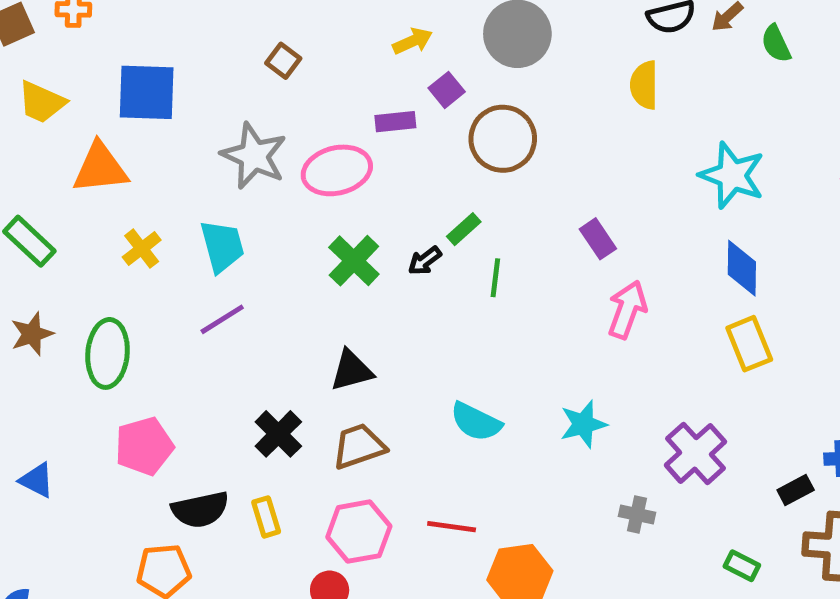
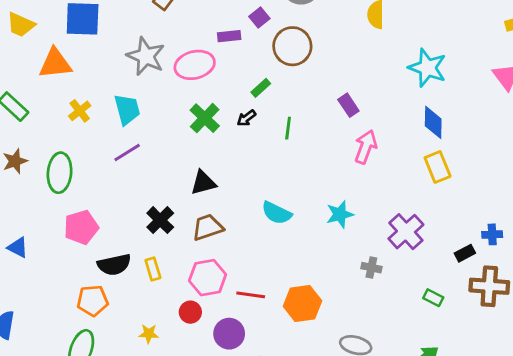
green rectangle: (464, 229) -> (261, 88), moved
red line: (452, 527) -> (251, 295), moved

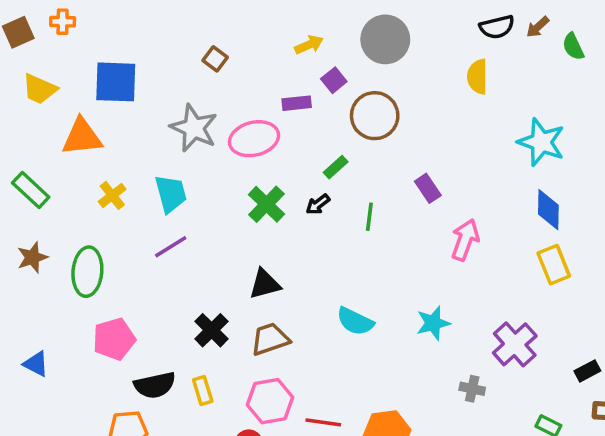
purple rectangle: (348, 105) -> (428, 188), moved

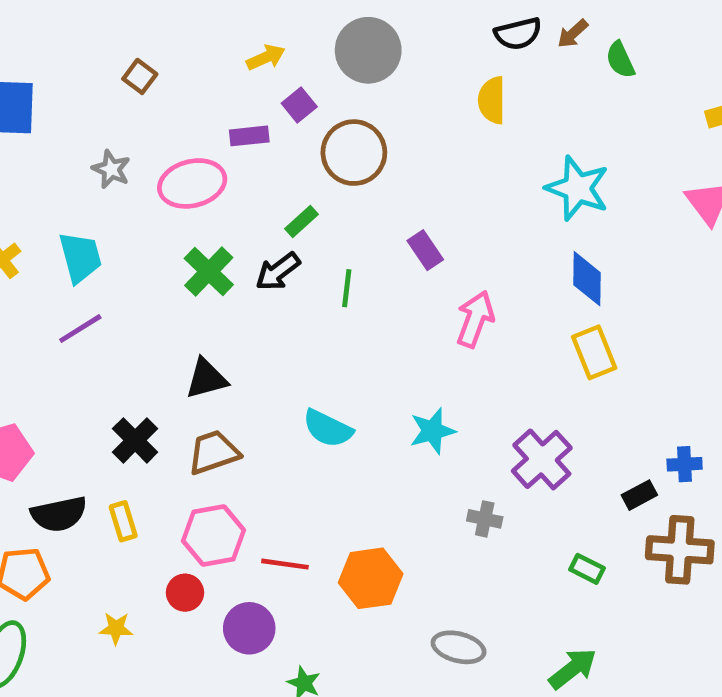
gray star: (194, 128) -> (111, 169), size x0.6
black arrow: (318, 204) -> (278, 272), size x1.4

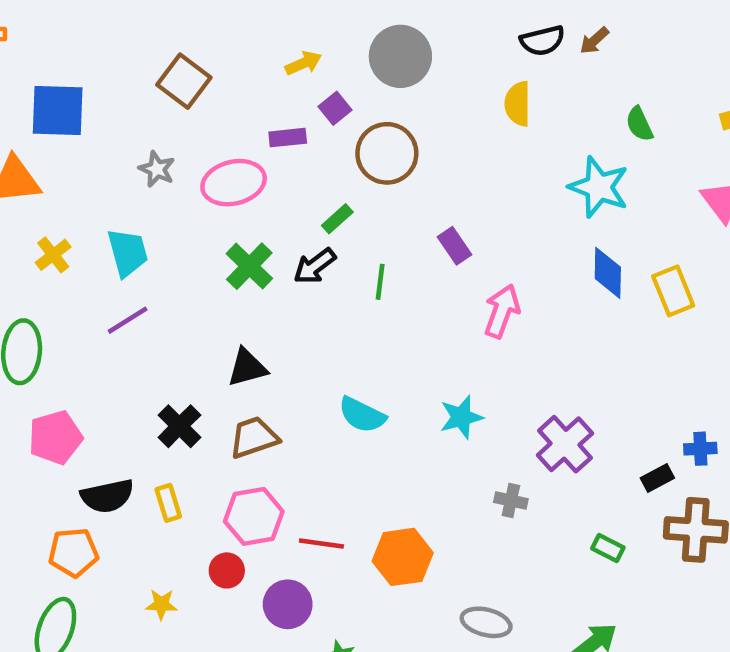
green semicircle: (620, 60) -> (639, 124), moved
brown square: (140, 76) -> (184, 81), size x1.6
yellow rectangle: (594, 352) -> (673, 291), moved

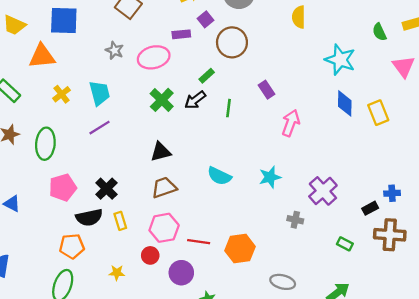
green semicircle: (639, 124) -> (379, 32), moved
black cross: (179, 426) -> (106, 189), moved

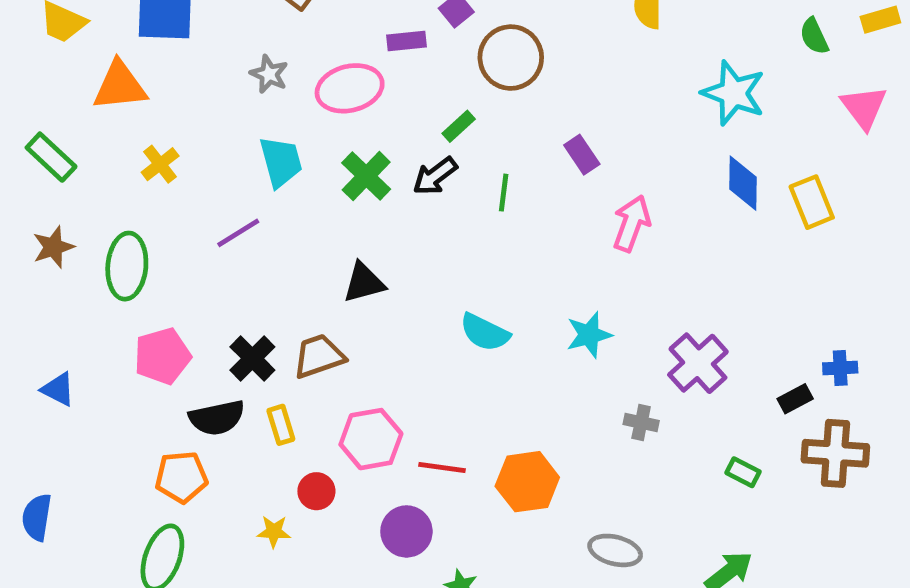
cyan trapezoid: (100, 93) -> (281, 162), moved
brown trapezoid: (164, 187) -> (319, 356), moved
red circle: (150, 255) -> (316, 491), moved

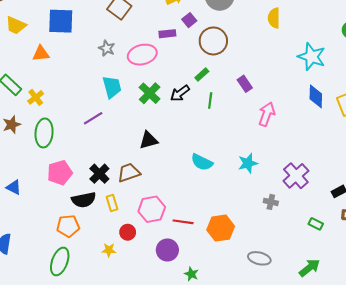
orange triangle: (120, 86) -> (41, 54), size x0.7
green rectangle: (459, 126) -> (202, 74), moved
yellow cross: (160, 164) -> (36, 97), moved

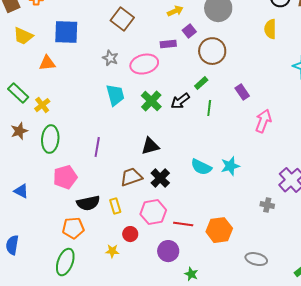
purple line: (93, 118) -> (97, 147), moved, turned -48
cyan star: (248, 163) -> (230, 166), moved
black cross: (99, 174) -> (160, 178), moved

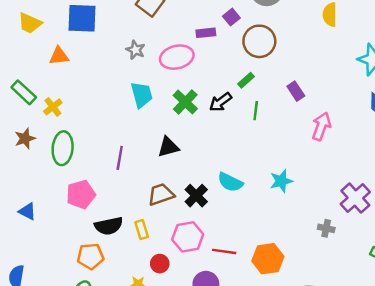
black triangle: (150, 146) -> (168, 147), moved
cyan semicircle: (201, 167) -> (230, 182), moved

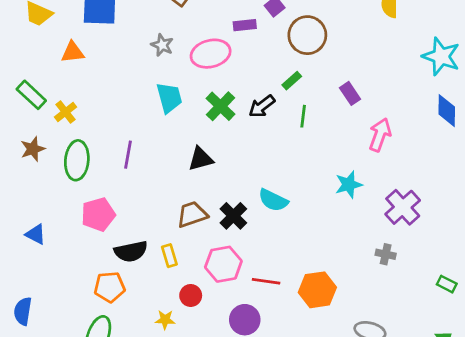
purple line: (120, 158) -> (128, 155), moved
cyan star: (281, 181) -> (349, 185), moved
purple cross: (355, 198) -> (403, 207), moved

